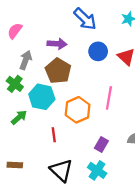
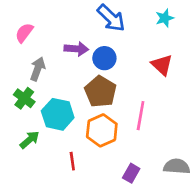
blue circle: (98, 51) -> (104, 58), moved
brown pentagon: (58, 71) -> (100, 92), moved

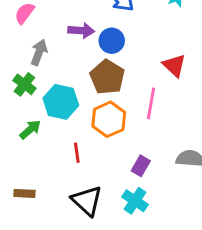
red triangle: (162, 65) -> (174, 65), moved

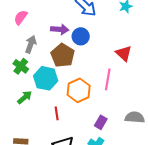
brown pentagon: (107, 77) -> (63, 55), moved

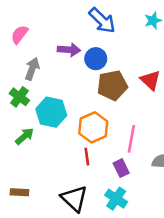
brown pentagon: (63, 55) -> (112, 85), moved, turned 30
pink line: (108, 79) -> (131, 139), moved
red line: (57, 113) -> (87, 157), moved
purple rectangle: (101, 122) -> (121, 168), turned -56

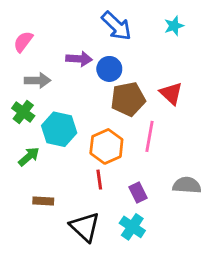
gray arrow: (32, 69) -> (38, 80), turned 70
pink line: (131, 139) -> (150, 136), moved
brown rectangle: (19, 192) -> (43, 201), moved

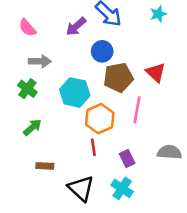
pink semicircle: (23, 42) -> (27, 28), turned -78
purple arrow: (79, 59) -> (76, 26), moved, turned 135
cyan hexagon: (59, 129) -> (75, 92), moved

